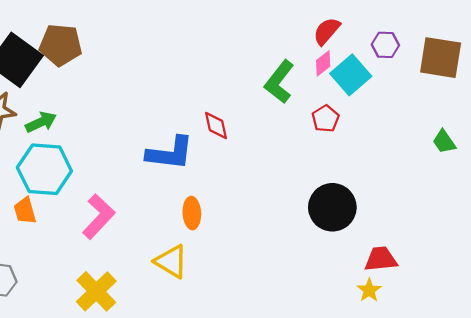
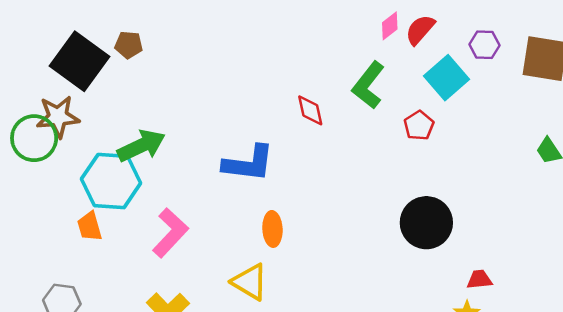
brown pentagon: (61, 45) -> (129, 45), size x0.6
pink diamond: (323, 63) -> (390, 26), moved
green arrow: (41, 122) -> (141, 146), moved, size x1.4
red diamond: (216, 126) -> (310, 110), moved
red trapezoid: (381, 259) -> (479, 279), size x0.7

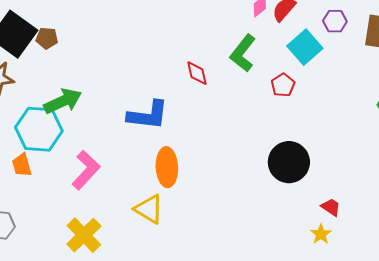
brown pentagon: (129, 45) -> (47, 38), moved
orange ellipse: (272, 229) -> (167, 167), size x1.4
red trapezoid: (479, 279) -> (331, 207), turned 40

